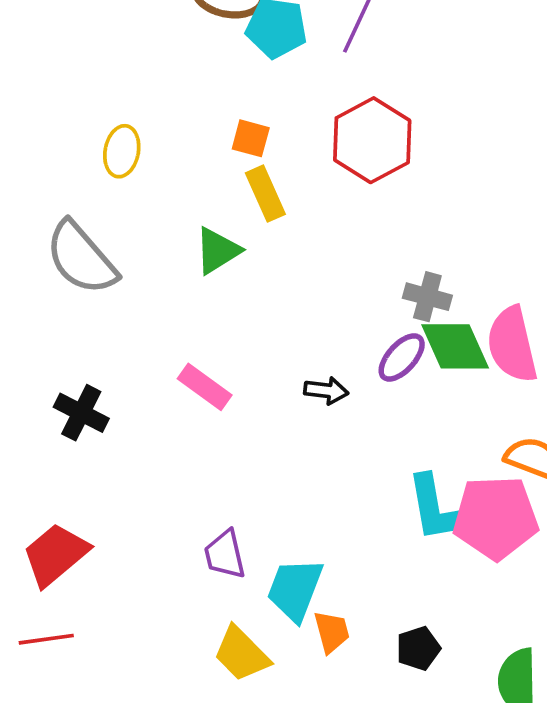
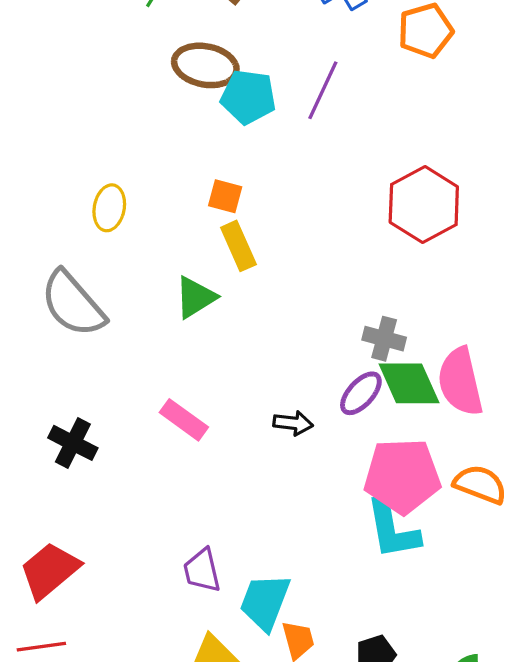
red hexagon: (372, 140) -> (424, 205), moved
pink pentagon: (496, 518) -> (402, 476), moved

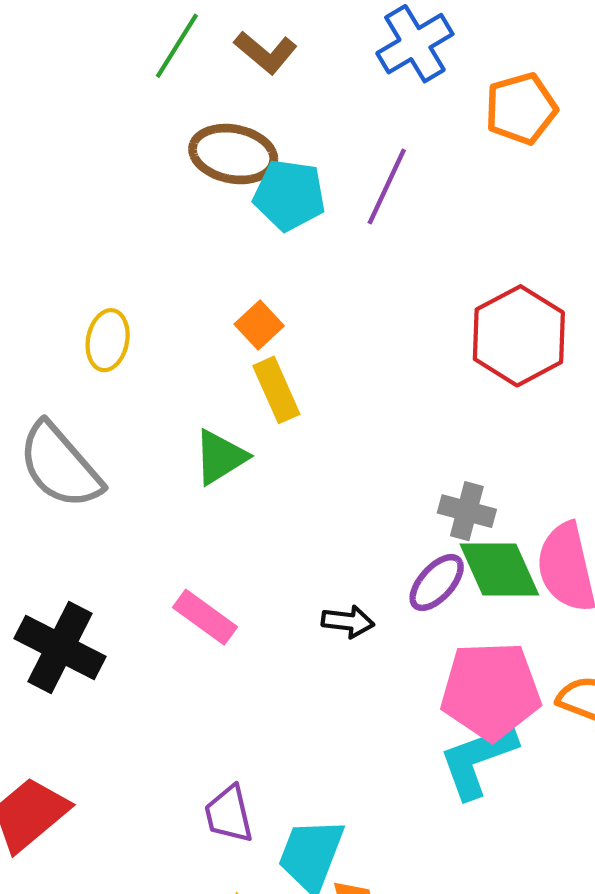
orange square: (225, 196) -> (259, 325), turned 32
black cross: (73, 443) -> (60, 647), size x1.4
cyan L-shape: (392, 529) -> (478, 760), turned 80

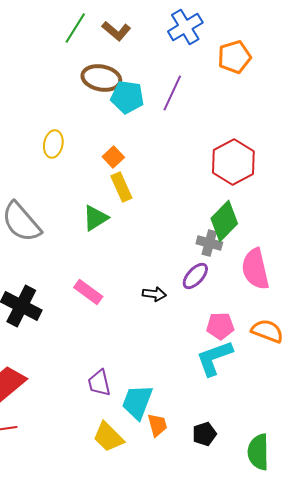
yellow ellipse: (108, 340) -> (53, 144), moved
green diamond: (499, 570) -> (224, 221), moved, turned 69
pink pentagon: (491, 691) -> (220, 326), size x0.6

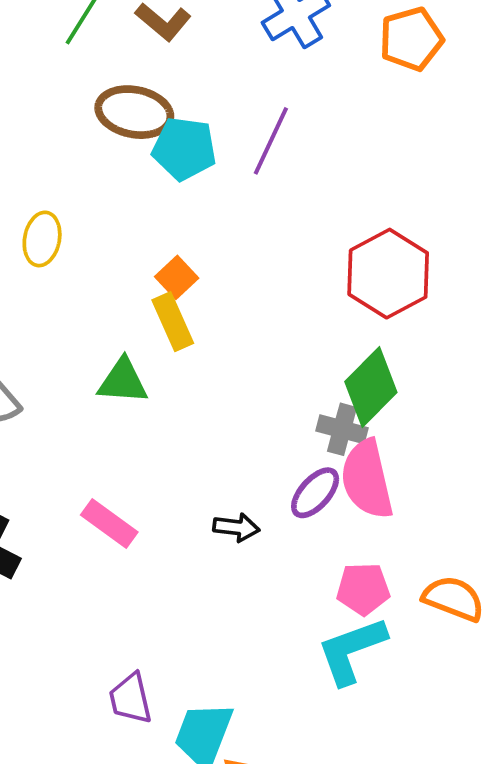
orange pentagon: (234, 57) -> (411, 39), moved
orange square: (113, 157) -> (177, 277), moved
green triangle: (95, 218) -> (123, 381), turned 36
pink semicircle: (255, 269) -> (367, 479), moved

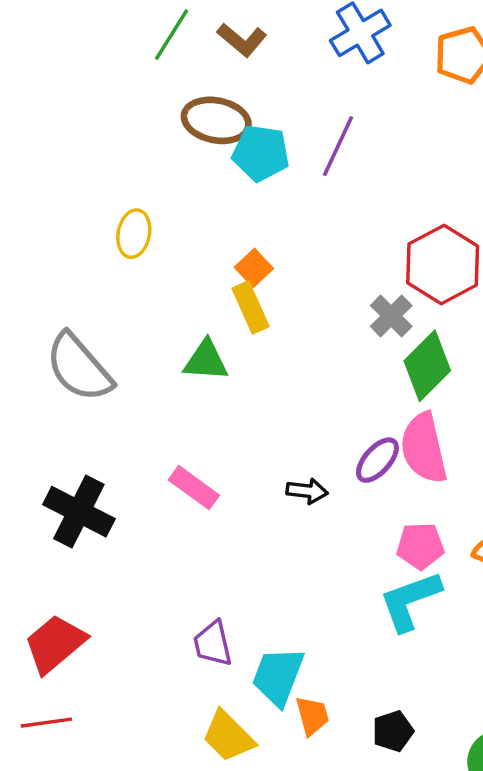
gray cross: (342, 429) -> (391, 316), moved, turned 30

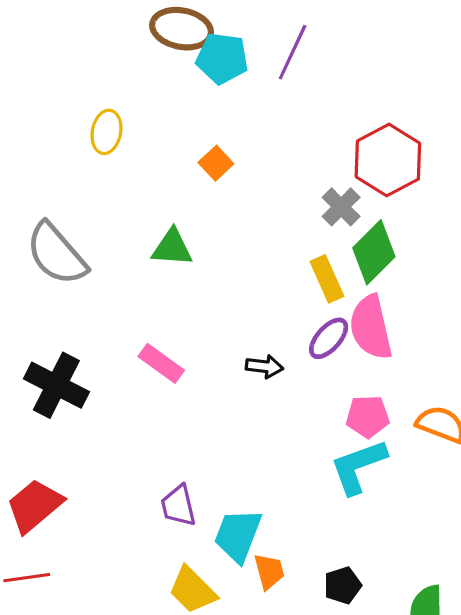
yellow rectangle: (250, 307) -> (327, 279), moved

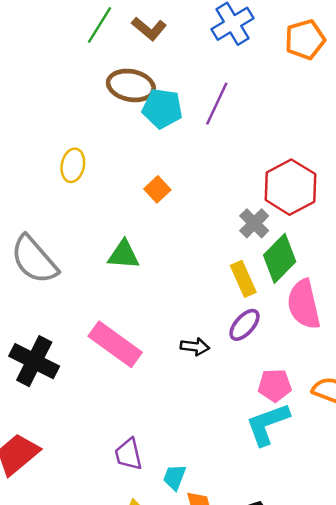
pink semicircle: (371, 327) -> (304, 304), moved
pink rectangle: (161, 363) -> (115, 344), size x1.5
cyan trapezoid: (238, 535) -> (174, 477), size x0.6

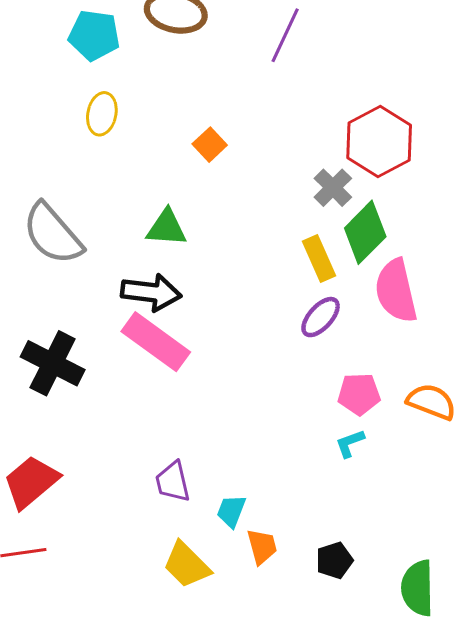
cyan pentagon: (162, 108) -> (94, 35), moved
black arrow: (195, 347) -> (151, 292), moved, size x1.6
cyan L-shape: (267, 424) -> (350, 443), size x0.5

